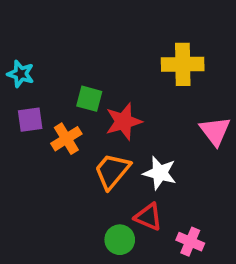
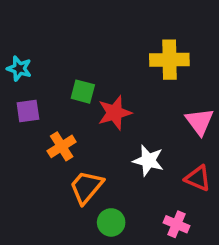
orange cross: (66, 139) -> (62, 146), moved
orange trapezoid: (112, 171) -> (86, 187), moved
red triangle: (148, 217) -> (198, 178), moved

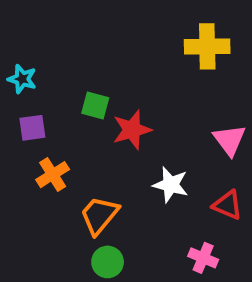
yellow cross: (169, 60) -> (207, 46), moved
orange cross: (62, 146) -> (53, 175), moved
green circle: (111, 222) -> (108, 262), moved

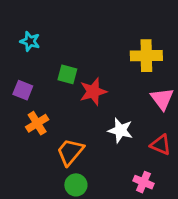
yellow cross: (207, 46) -> (146, 56), moved
cyan star: (22, 79) -> (30, 41), moved
purple square: (32, 128) -> (23, 90), turned 30

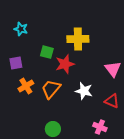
yellow cross: (146, 56) -> (78, 39), moved
purple square: (23, 90) -> (16, 63), turned -32
orange trapezoid: (70, 152) -> (51, 89), moved

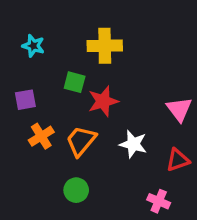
yellow cross: (78, 39) -> (105, 46), moved
red triangle: (112, 101) -> (178, 160), turned -42
green circle: (53, 129) -> (76, 190), moved

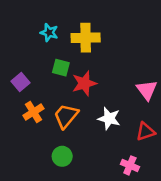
cyan star: (33, 46) -> (49, 33), moved
purple square: (25, 100) -> (20, 82), turned -30

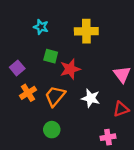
yellow cross: (86, 38) -> (86, 31), moved
pink cross: (130, 165) -> (108, 137), turned -32

